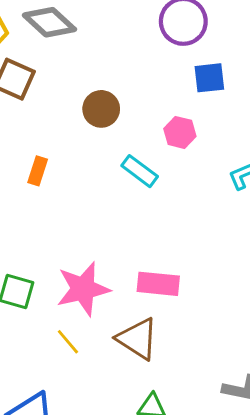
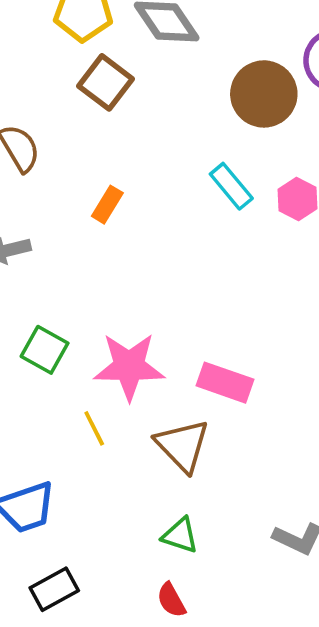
brown circle: (101, 109) -> (264, 94), moved, size x1.4
cyan rectangle: (140, 171) -> (231, 186), moved

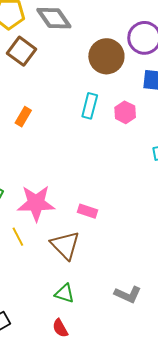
cyan rectangle: (231, 186) -> (90, 106), turned 55
pink rectangle: (225, 383) -> (88, 211), size x0.7

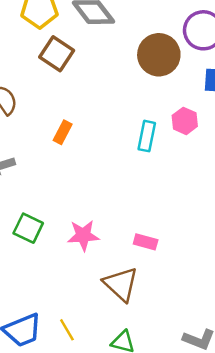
cyan rectangle: (90, 106) -> (147, 136), moved
pink star: (36, 203) -> (83, 235), size x0.7
yellow line: (18, 237) -> (67, 330), moved

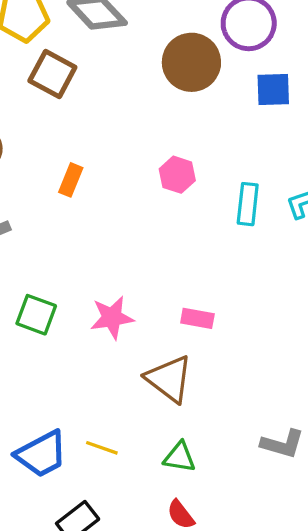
pink hexagon: (185, 121) -> (177, 175), moved
cyan rectangle: (147, 136) -> (248, 204), moved
yellow line: (67, 330) -> (102, 448), turned -35

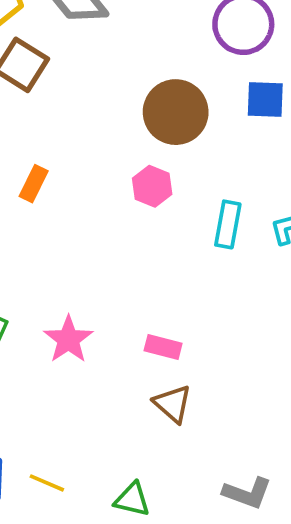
brown circle: (191, 62) -> (176, 112), moved
pink star: (112, 318) -> (68, 339), turned -30
brown triangle: (169, 379) -> (173, 404), moved, size x0.7

